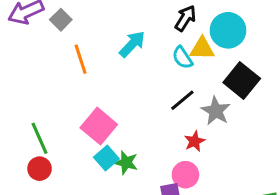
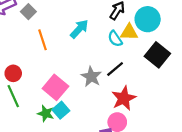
gray star: (216, 111) -> (91, 77), moved
red star: (195, 141) -> (124, 98), size x1.6
green star: (126, 163) -> (46, 113), moved
red circle: (40, 169) -> (13, 73), moved

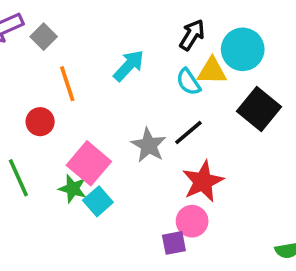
red circle: (13, 73) -> (40, 122), moved
green star: (46, 113) -> (73, 189), moved

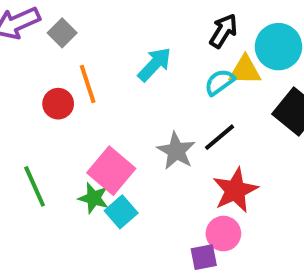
cyan semicircle: (188, 82) -> (219, 82), turned 88
red circle: (40, 122) -> (58, 104), moved

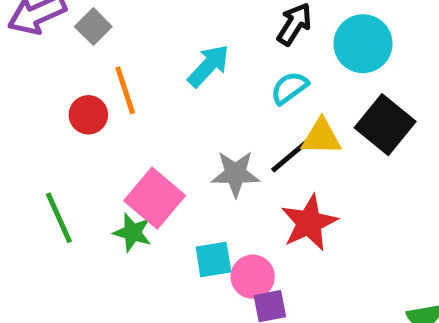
yellow triangle: (245, 70) -> (321, 137), moved
gray star: (176, 151) -> (235, 174), turned -30
cyan square: (121, 212) -> (213, 259), moved, turned 32
pink circle: (223, 234) -> (253, 277), moved

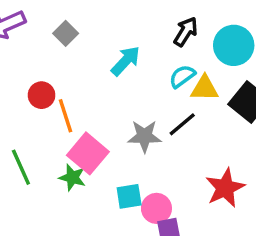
gray square: (93, 27) -> (66, 33), moved
orange line: (125, 90) -> (66, 116), moved
yellow triangle: (321, 137) -> (205, 88), moved
red star: (309, 223) -> (225, 188), moved

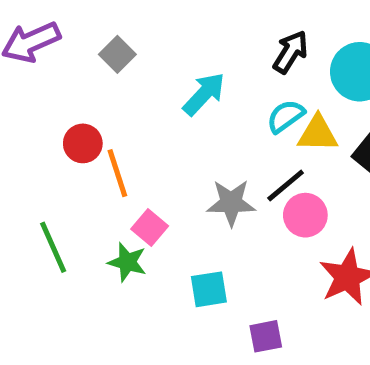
pink square: (88, 153) -> (150, 228), size x0.6
pink circle: (156, 208) -> (305, 215), moved

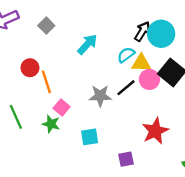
black arrow: (291, 52) -> (142, 31), moved
pink circle: (305, 215) -> (149, 79), moved
purple square: (266, 336) -> (126, 159), moved

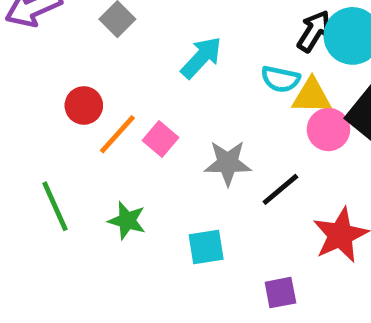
cyan semicircle: (126, 55) -> (280, 79), turned -132
orange line: (46, 82) -> (117, 134), turned 60
black line: (126, 88) -> (280, 189), moved
pink square: (62, 108) -> (161, 139), moved

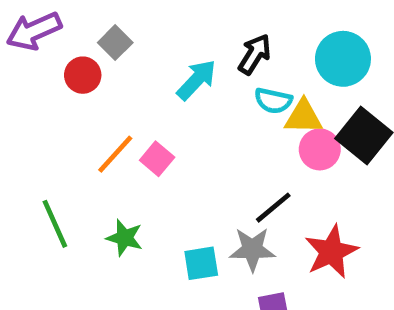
black arrow: (314, 31) -> (255, 54), moved
red circle: (84, 105) -> (83, 75), moved
gray star: (228, 163) -> (252, 249), moved

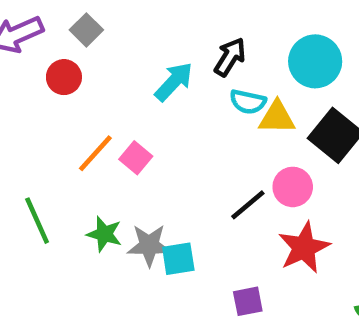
gray square: (115, 43) -> (86, 30), moved
pink circle: (320, 149) -> (293, 187), moved
gray star: (252, 249) -> (149, 245), moved

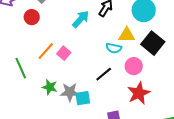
cyan semicircle: (248, 102) -> (114, 48), moved
black line: (248, 205) -> (104, 74), moved
green line: (37, 221) -> (21, 68), moved

